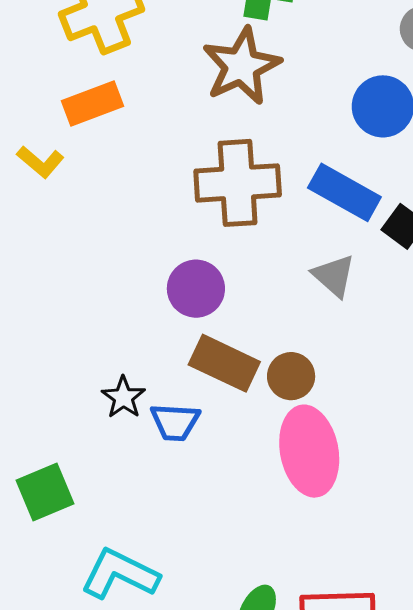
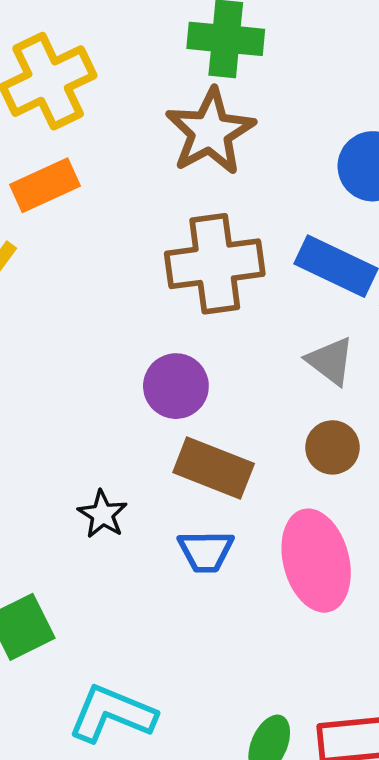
brown circle: (291, 376) -> (332, 447), moved
blue trapezoid: (175, 422) -> (206, 551), moved

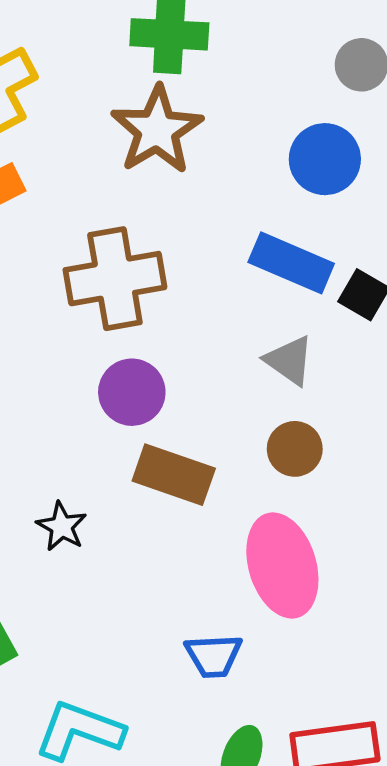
brown cross: (215, 264) -> (115, 279), moved
blue trapezoid: (206, 551) -> (213, 656), moved

